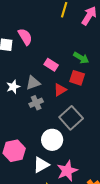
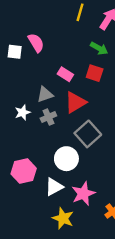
green arrow: (81, 58) -> (99, 48), moved
red square: (77, 78) -> (95, 73), moved
white star: (13, 87) -> (23, 113), moved
red triangle: (60, 90) -> (75, 102), size x1.5

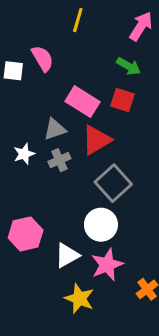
yellow line: (80, 12) -> (78, 20), moved
pink rectangle: (65, 74) -> (82, 102), size x1.5
white circle: (66, 159) -> (101, 225), moved

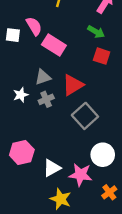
red square: (122, 100) -> (102, 56), moved
pink rectangle: (82, 102) -> (54, 45), moved
white circle: (101, 225) -> (103, 155), moved
pink star: (107, 265) -> (81, 175), turned 30

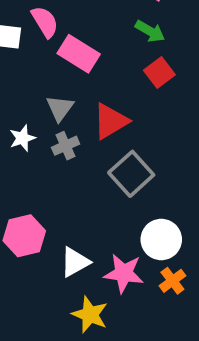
red square: (102, 56) -> (159, 72), turned 35
gray triangle: (43, 77) -> (60, 108), turned -35
orange cross: (109, 192) -> (172, 281), moved

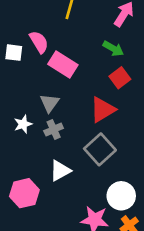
red triangle: (111, 121) -> (103, 110), moved
white triangle: (75, 262) -> (60, 171), moved

